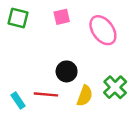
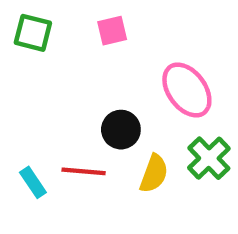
pink ellipse: (103, 30) -> (187, 90), moved

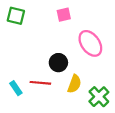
pink square: (112, 31) -> (64, 15), moved
green cross: (209, 158) -> (99, 97), moved

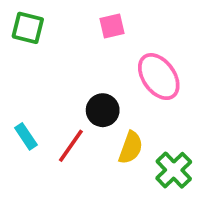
red line: (40, 83) -> (71, 146), turned -60
cyan rectangle: (16, 88) -> (26, 136), moved

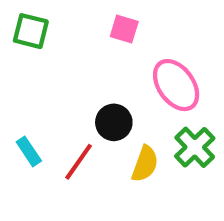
pink square: (112, 26) -> (124, 29), turned 30
green cross: (174, 170) -> (195, 147), moved

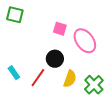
pink square: (124, 29) -> (60, 29), moved
green cross: (195, 147) -> (94, 85), moved

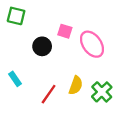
black circle: (55, 59) -> (42, 46), moved
red line: (38, 78) -> (49, 94), moved

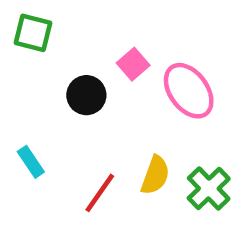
pink square: (65, 31) -> (133, 64), turned 32

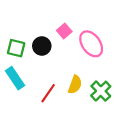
green square: (33, 33) -> (16, 48), moved
cyan rectangle: (31, 162) -> (15, 78), size x1.5

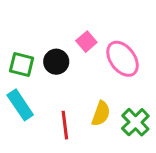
red line: (48, 93) -> (65, 125), turned -42

